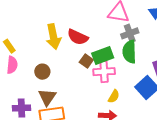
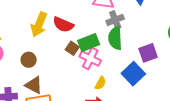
yellow arrow: (53, 37) -> (39, 25), turned 35
pink cross: (104, 72) -> (90, 59), turned 30
brown triangle: (47, 97) -> (34, 85), turned -36

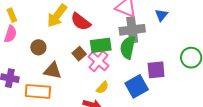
gray cross: (115, 20) -> (132, 30), size x1.4
brown square: (72, 48) -> (79, 54), moved
brown triangle: (34, 85) -> (53, 71), moved, turned -30

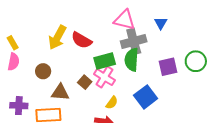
brown square: (79, 54) -> (85, 82), moved
purple square: (156, 70) -> (168, 67), moved

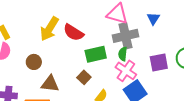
green semicircle: (132, 60) -> (123, 54), size x0.6
pink cross: (104, 77) -> (126, 71), moved
brown square: (85, 82) -> (84, 77), moved

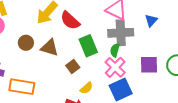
green rectangle: (96, 54) -> (88, 46), turned 70
brown triangle: (50, 84) -> (49, 48), moved

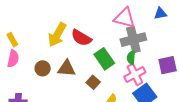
blue triangle: (151, 20) -> (160, 13), moved, turned 48
pink cross: (115, 67) -> (135, 75), turned 30

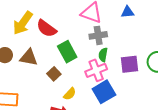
gray cross: (133, 40) -> (98, 35), size x0.7
green semicircle: (131, 58) -> (103, 55), moved

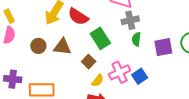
pink cross: (96, 70) -> (120, 72), moved
blue square: (104, 92) -> (140, 76), size x0.7
yellow semicircle: (70, 94) -> (98, 80), moved

